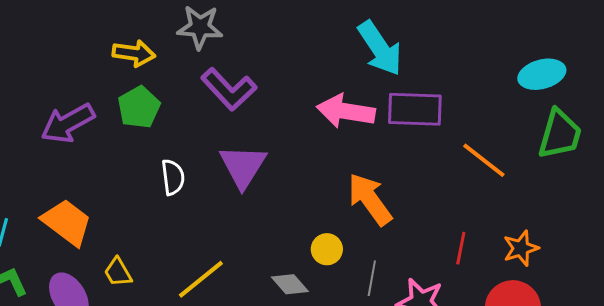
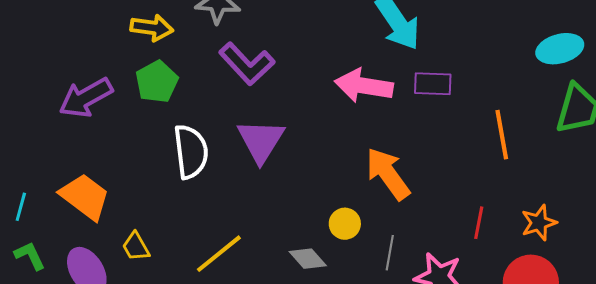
purple rectangle: (415, 109) -> (433, 84), size x0.7
orange line: (484, 160) -> (502, 135), turned 42
white semicircle: (173, 177) -> (191, 152), size x1.5

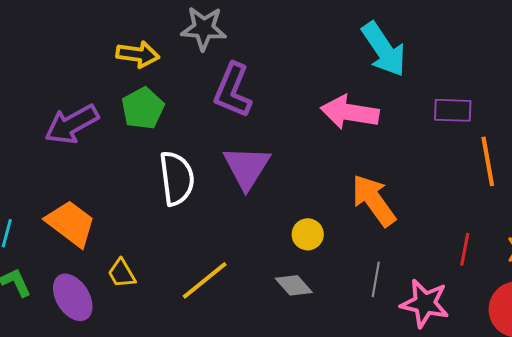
purple L-shape: (247, 64) -> (233, 90), turned 66
purple rectangle: (433, 84) -> (453, 110), moved
yellow circle: (345, 224) -> (308, 234), moved

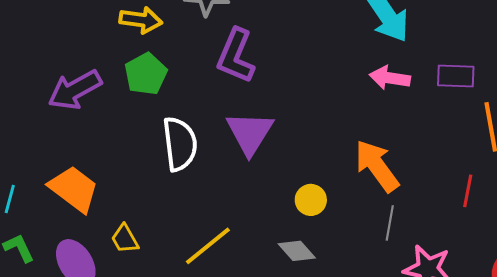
pink arrow: (350, 112) -> (390, 78), moved, size x0.7
red line: (465, 249) -> (468, 191), moved
gray line: (376, 279) -> (390, 223), moved

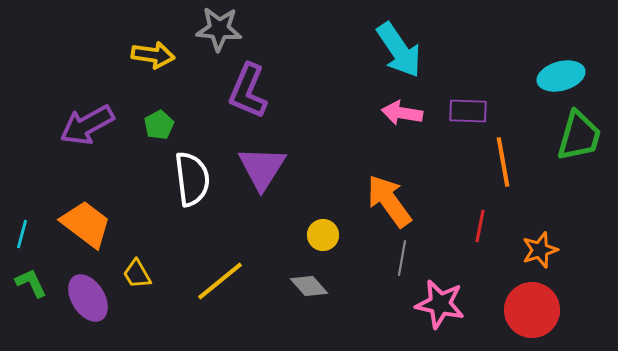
green pentagon: (146, 74) -> (159, 125), moved, size x0.7

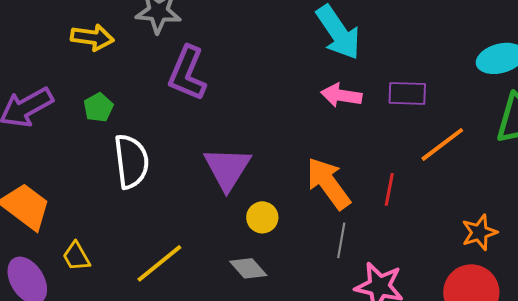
orange line: (503, 162) -> (442, 144), turned 63
purple triangle: (262, 168) -> (227, 168), moved
red line: (480, 226) -> (389, 189), moved

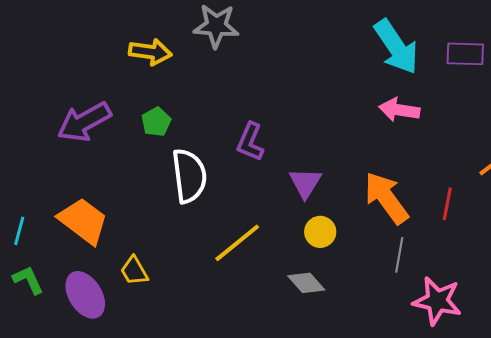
purple L-shape: (187, 73) -> (250, 142), moved, size x0.7
purple rectangle: (407, 93) -> (465, 54), moved
purple triangle: (227, 168) -> (305, 183), moved, size x0.7
yellow line: (159, 263) -> (237, 243), moved

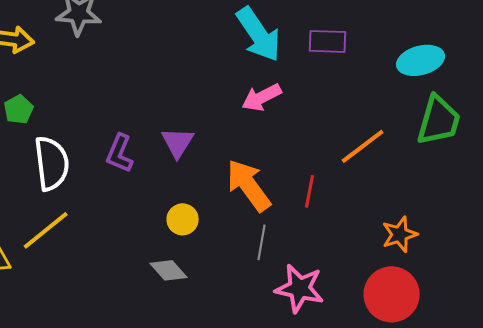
pink arrow: (399, 110) -> (262, 97), turned -36
purple L-shape: (250, 142) -> (120, 153), moved
purple triangle: (305, 183) -> (178, 142), moved
yellow line: (237, 243) -> (46, 230), moved

